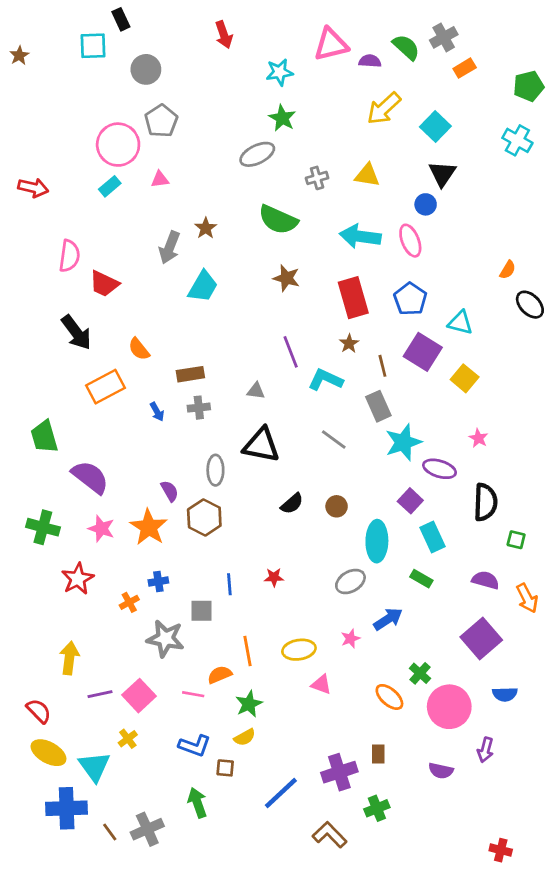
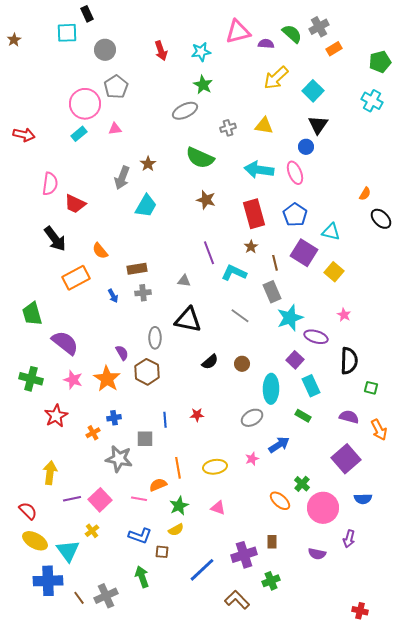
red arrow: (224, 35) -> (161, 51), moved
pink triangle: (321, 684) -> (218, 508), moved

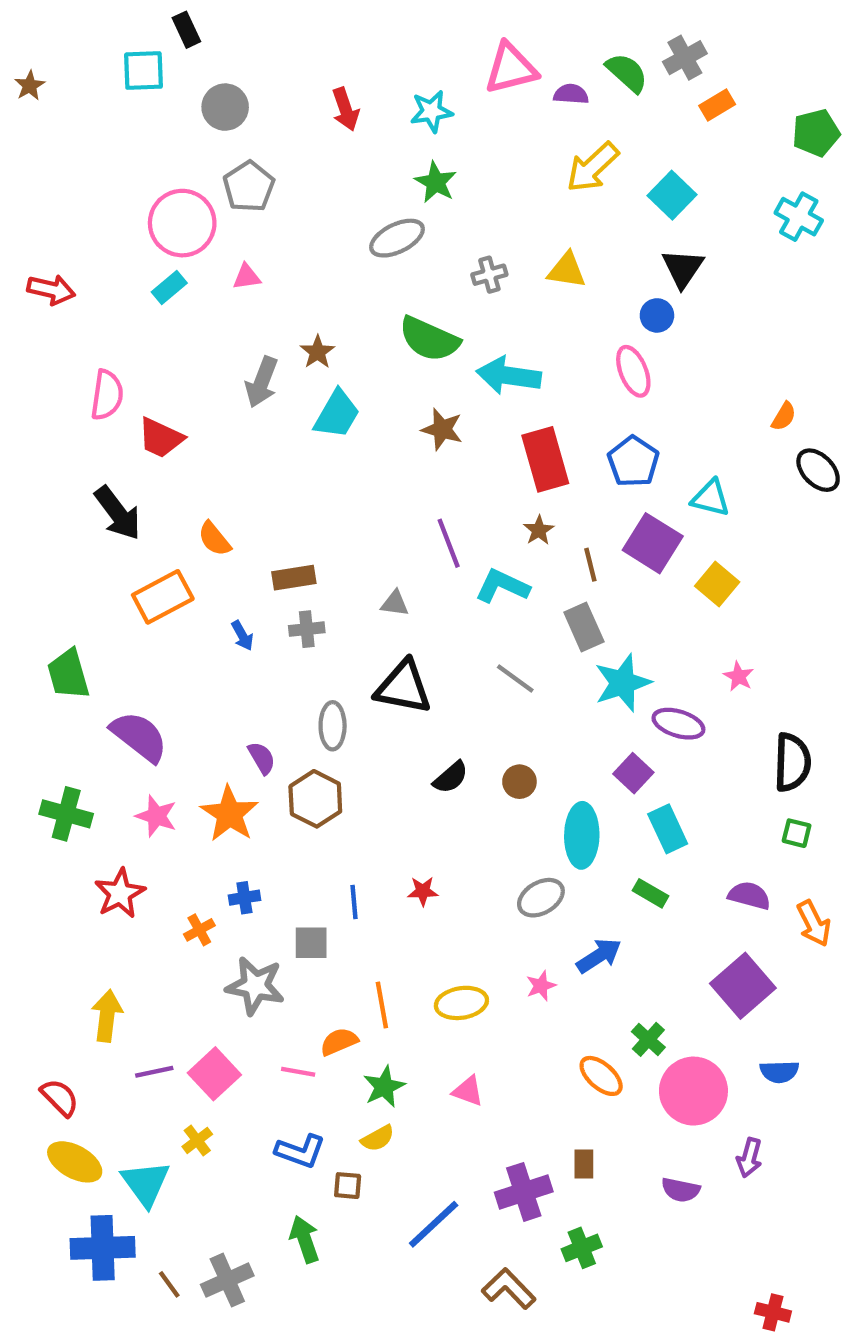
cyan arrow: (259, 170) -> (509, 376), moved
cyan trapezoid: (146, 206) -> (337, 414), moved
black semicircle: (349, 361) -> (792, 762), moved

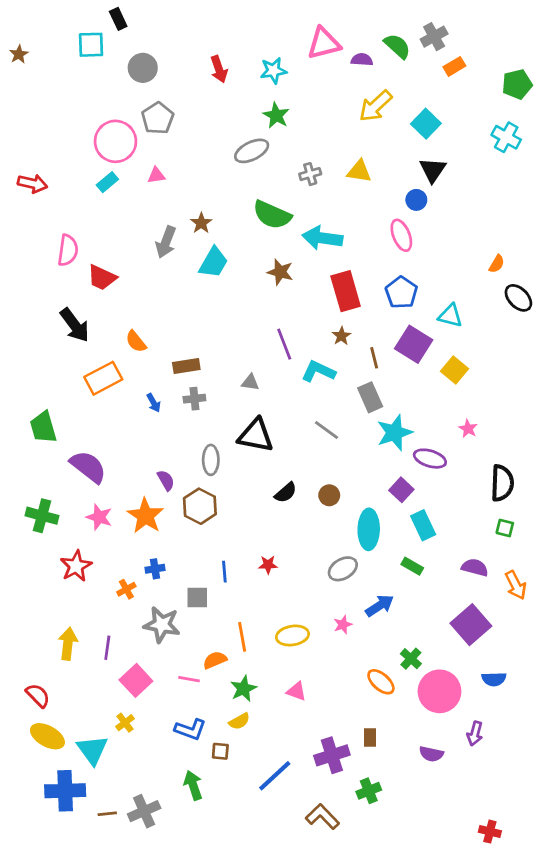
purple line: (154, 1072) -> (107, 648), moved, turned -70
brown line: (169, 1284) -> (107, 814), turned -60

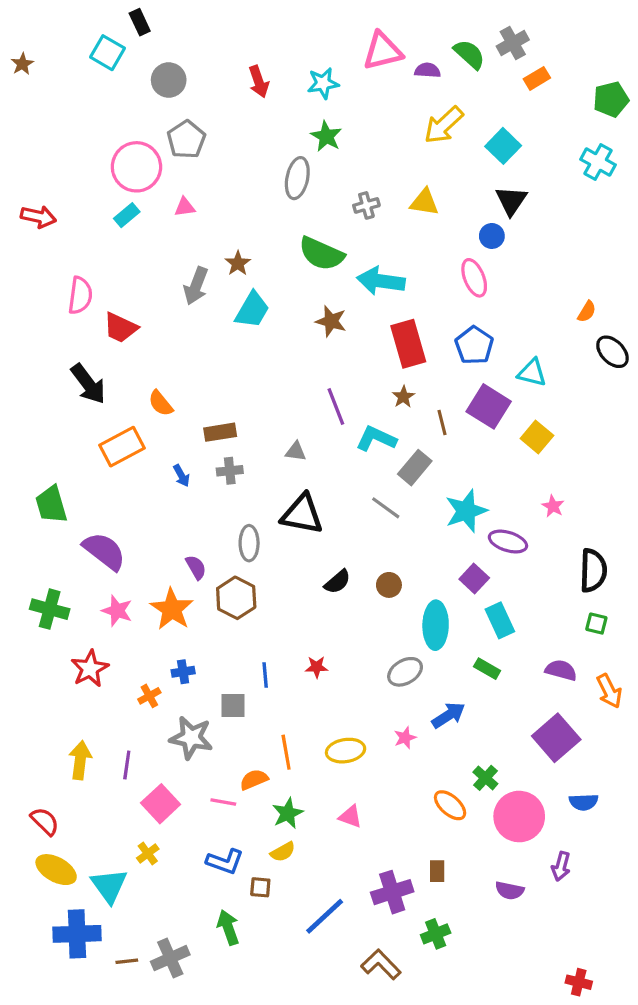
cyan square: (91, 45) -> (108, 53), turned 32
gray ellipse: (252, 151) -> (297, 178), turned -52
gray rectangle: (370, 397) -> (415, 468), moved, turned 64

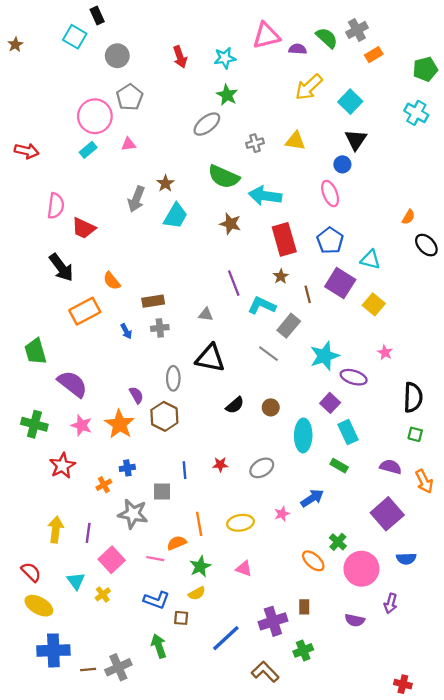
gray ellipse: (297, 178) -> (207, 124), turned 40
gray ellipse: (405, 672) -> (262, 468), moved
cyan triangle: (109, 886) -> (76, 581), moved, size x0.7

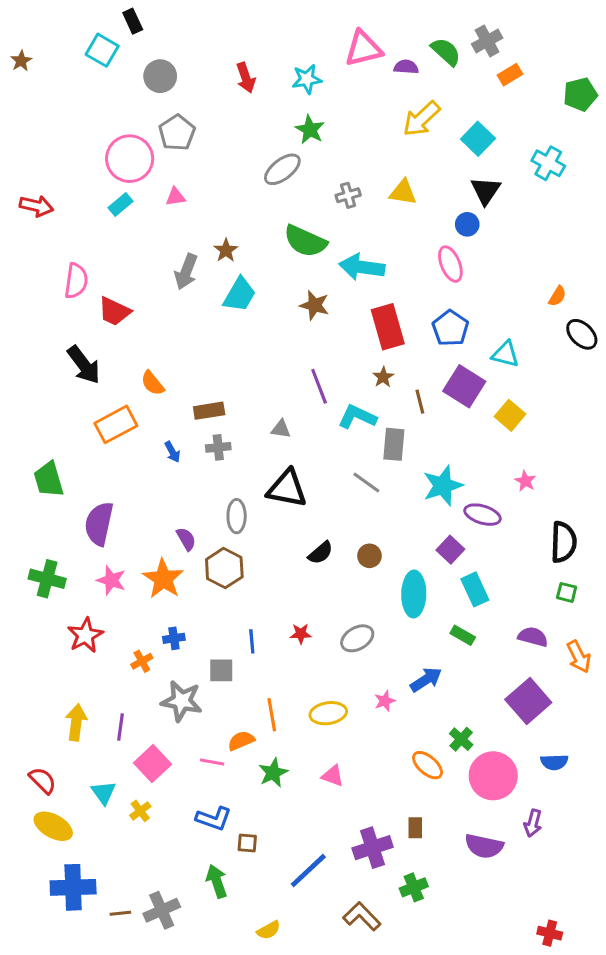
cyan cross: (416, 113) -> (548, 163), moved
gray rectangle: (289, 326) -> (394, 444), turned -35
purple semicircle: (72, 384) -> (99, 524), turned -116
yellow semicircle: (197, 593) -> (269, 930), moved
purple semicircle: (355, 620) -> (484, 846), size x1.4

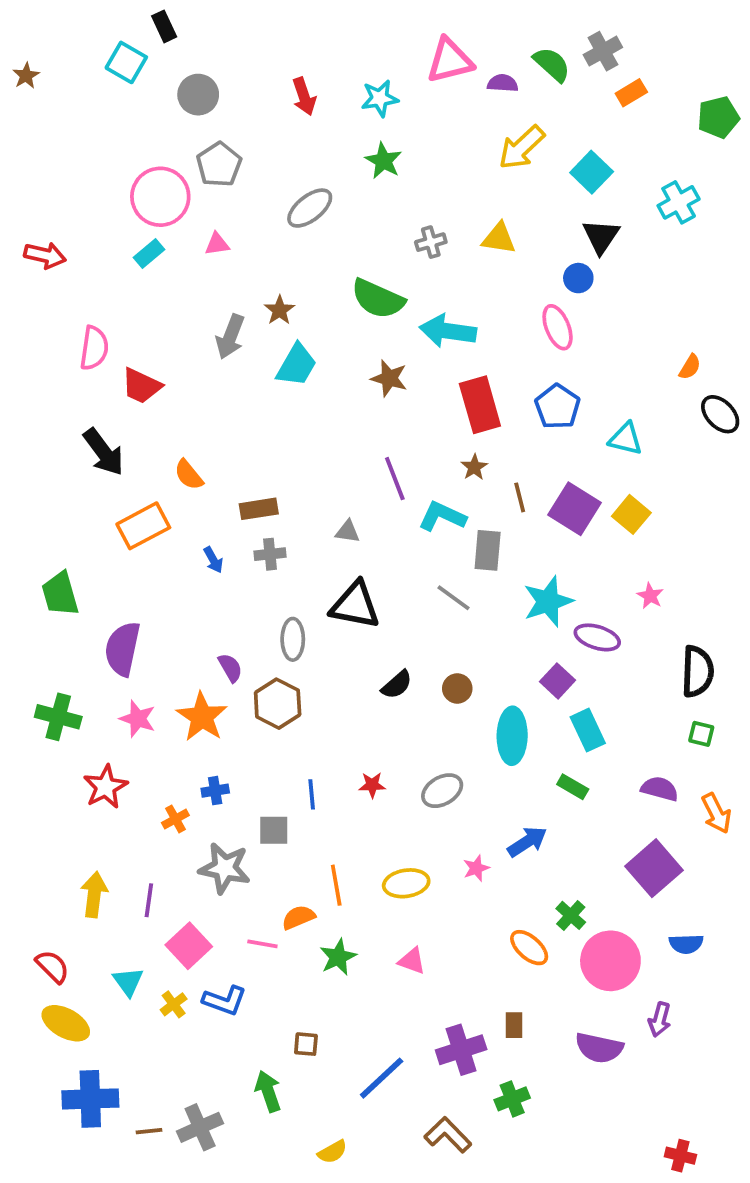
cyan cross: (548, 163) -> (679, 202), turned 32
gray ellipse: (282, 169) -> (310, 208), moved
purple square: (464, 386) -> (575, 509), moved
blue L-shape: (214, 819) -> (225, 1001), moved

